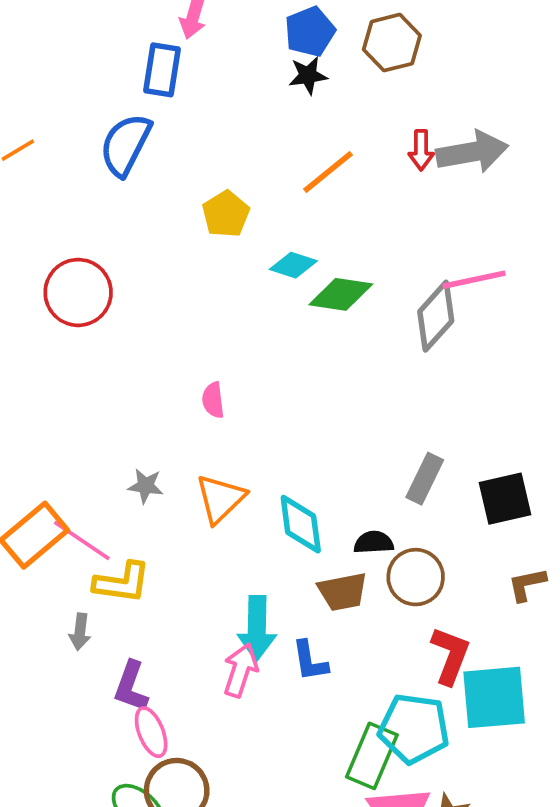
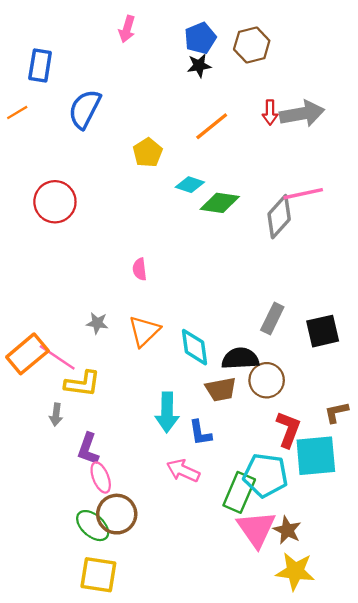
blue rectangle: (162, 70) -> (40, 66), moved
black semicircle: (374, 542) -> (240, 358), size x1.5
brown L-shape: (527, 584) -> (336, 412), moved
pink arrow: (240, 670) -> (183, 471), moved, turned -84

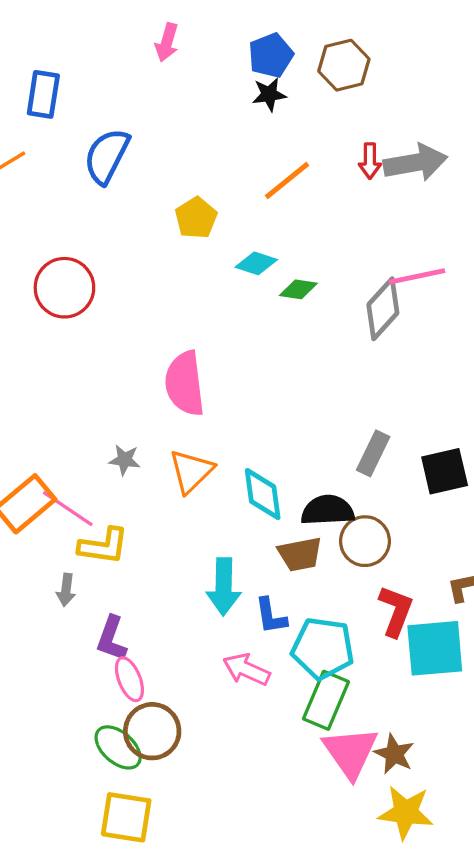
green diamond: (220, 203) -> (298, 289), size x0.7
pink semicircle: (140, 269) -> (185, 384), size x2.0
cyan pentagon: (265, 475) -> (323, 648), moved

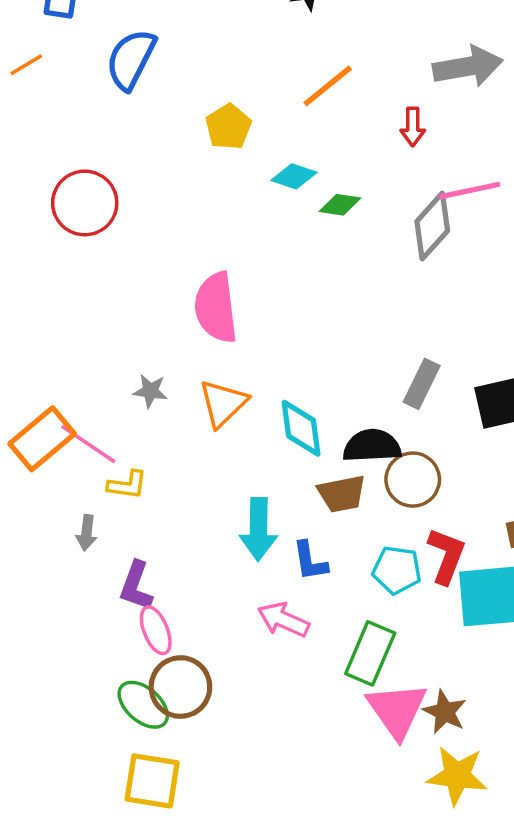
red arrow: (370, 161) -> (413, 127), moved
yellow L-shape: (103, 546) -> (127, 485), size x0.7
cyan pentagon: (323, 648) -> (397, 570), moved, size x0.7

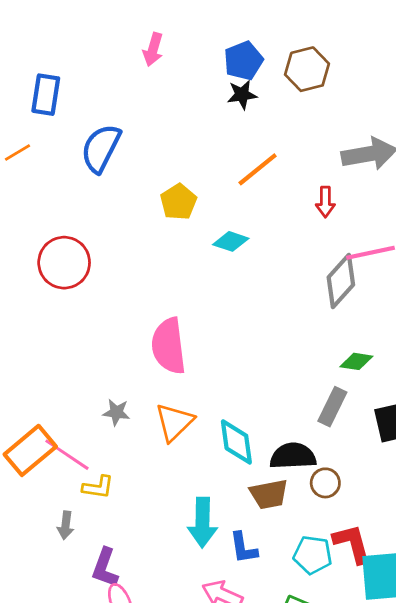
green diamond: (340, 205) -> (356, 361), moved
brown circle: (413, 480) -> (325, 483), size x0.7
red L-shape: (446, 556) -> (352, 544), turned -36

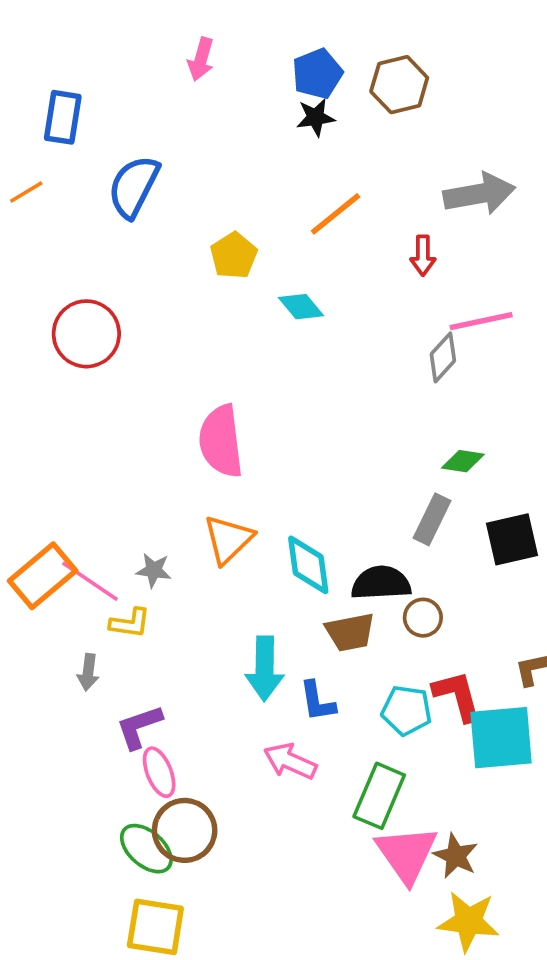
cyan diamond: (231, 241) -> (301, 307), turned 32
gray diamond: (341, 281) -> (443, 357), size x0.7
gray star: (116, 412) -> (154, 570), moved
purple L-shape: (105, 568) -> (139, 727), turned 51

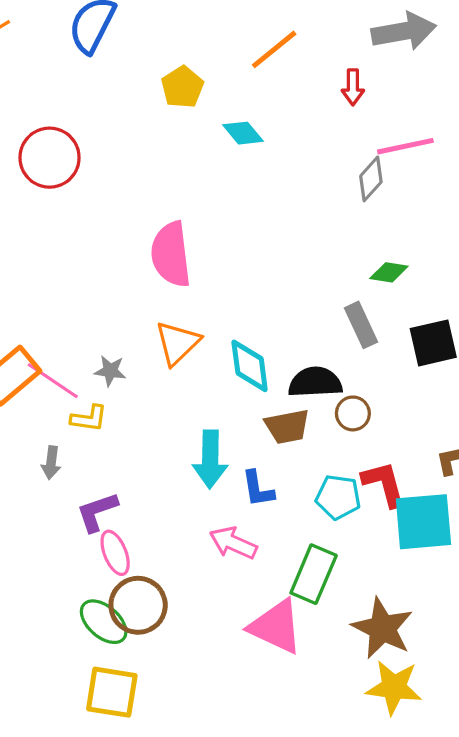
gray rectangle: (432, 519) -> (361, 325), turned -51
pink triangle: (407, 854) -> (276, 627), moved, turned -30
brown star: (456, 856) -> (382, 628), size x1.5

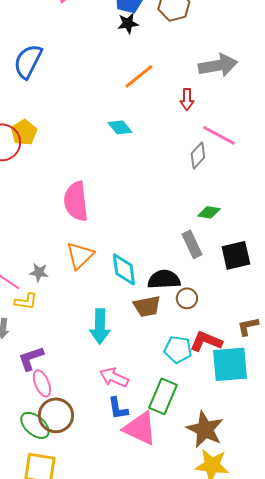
yellow pentagon: (182, 87) -> (24, 132), moved
pink line: (405, 146) -> (219, 135), turned 40
red L-shape: (384, 484) -> (206, 341), turned -52
blue L-shape: (258, 489) -> (118, 408), moved

